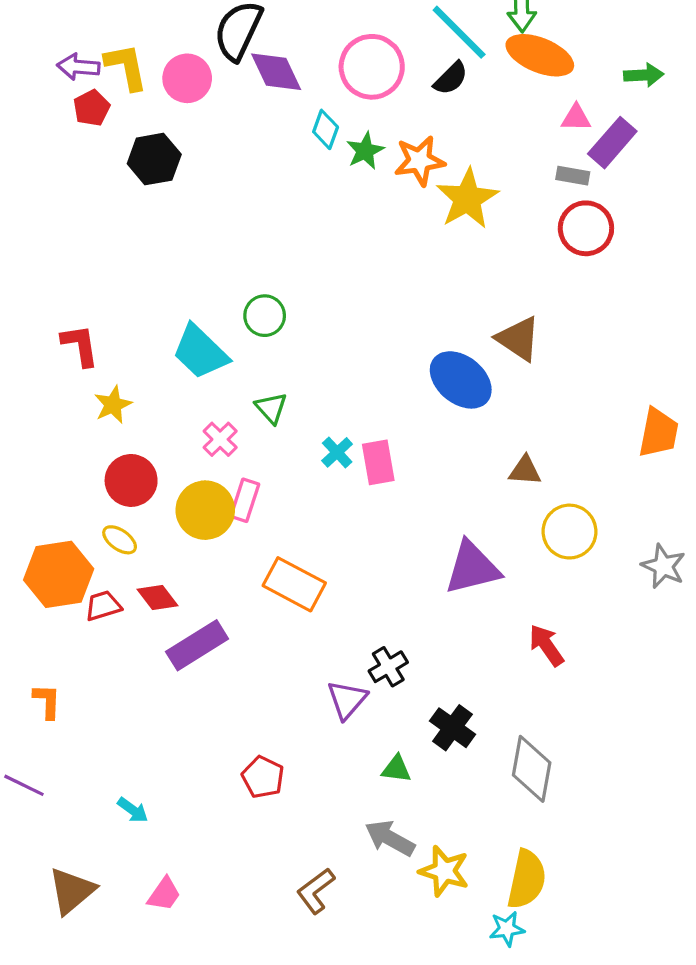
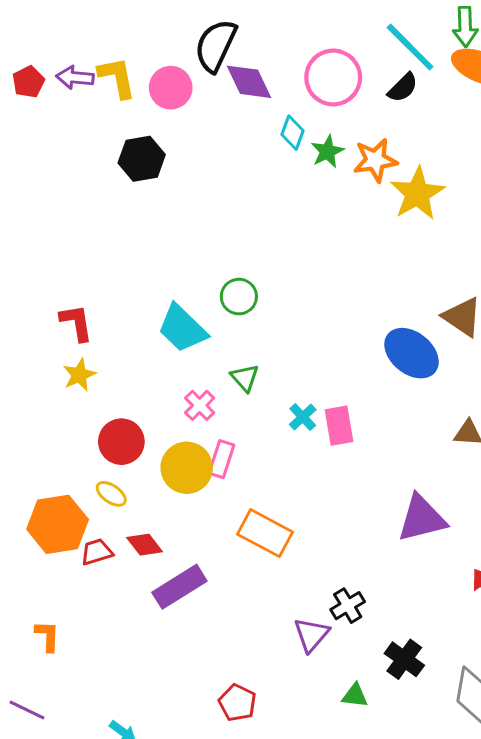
red pentagon: (92, 108) -> (29, 82), moved
yellow star: (113, 405) -> (79, 375), moved

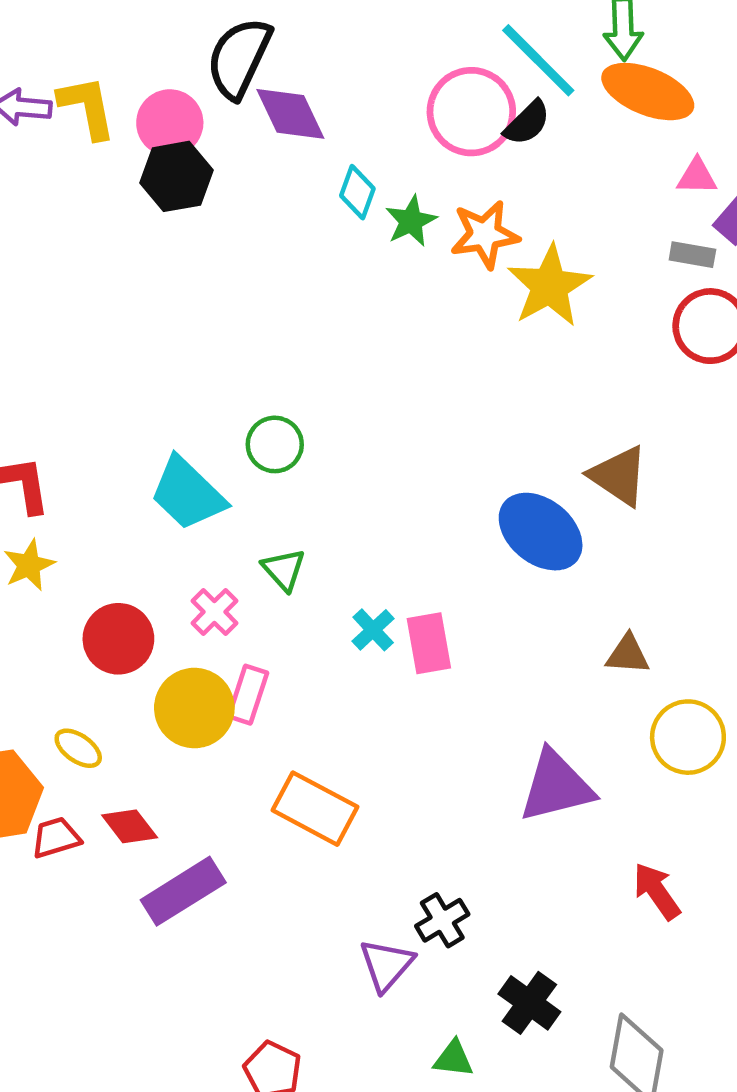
pink circle: (333, 77) -> (471, 112), moved
black hexagon: (142, 159) -> (176, 176), moved
red circle: (121, 442) -> (118, 639), moved

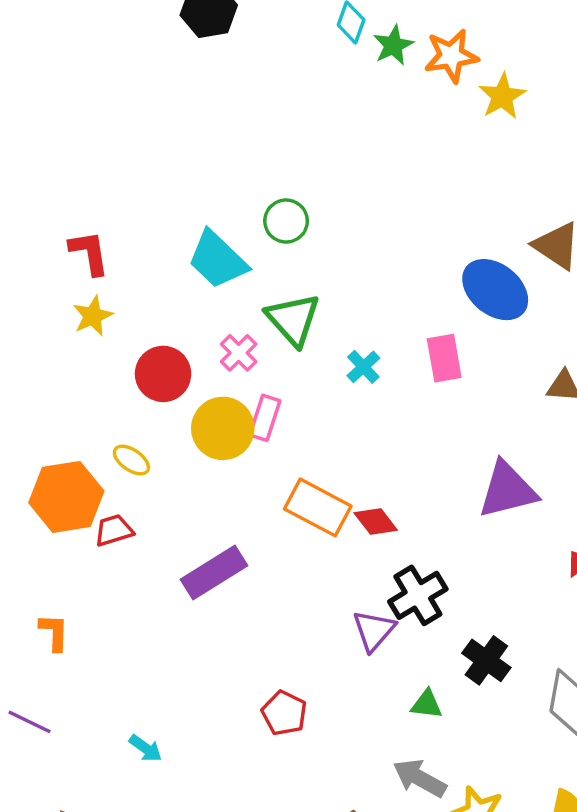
yellow star: (549, 286) -> (502, 96), size x0.7
green triangle: (284, 570) -> (293, 319), size x1.6
pink rectangle: (429, 643) -> (444, 358), moved
red diamond: (130, 826) -> (376, 522), moved
black cross: (442, 920) -> (418, 595), size x1.4

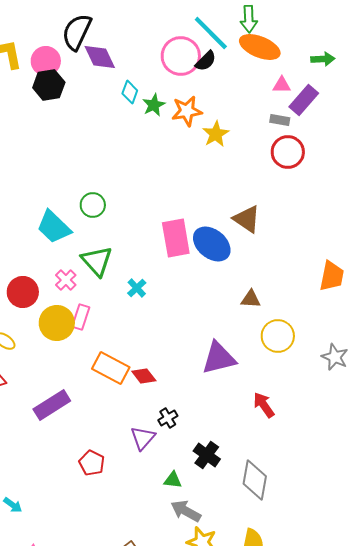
pink rectangle: (444, 358) -> (176, 238), moved, size x1.4
black cross: (418, 595) -> (168, 418), size x0.6
red pentagon: (284, 713) -> (92, 463), moved
gray arrow: (420, 778) -> (186, 511), moved

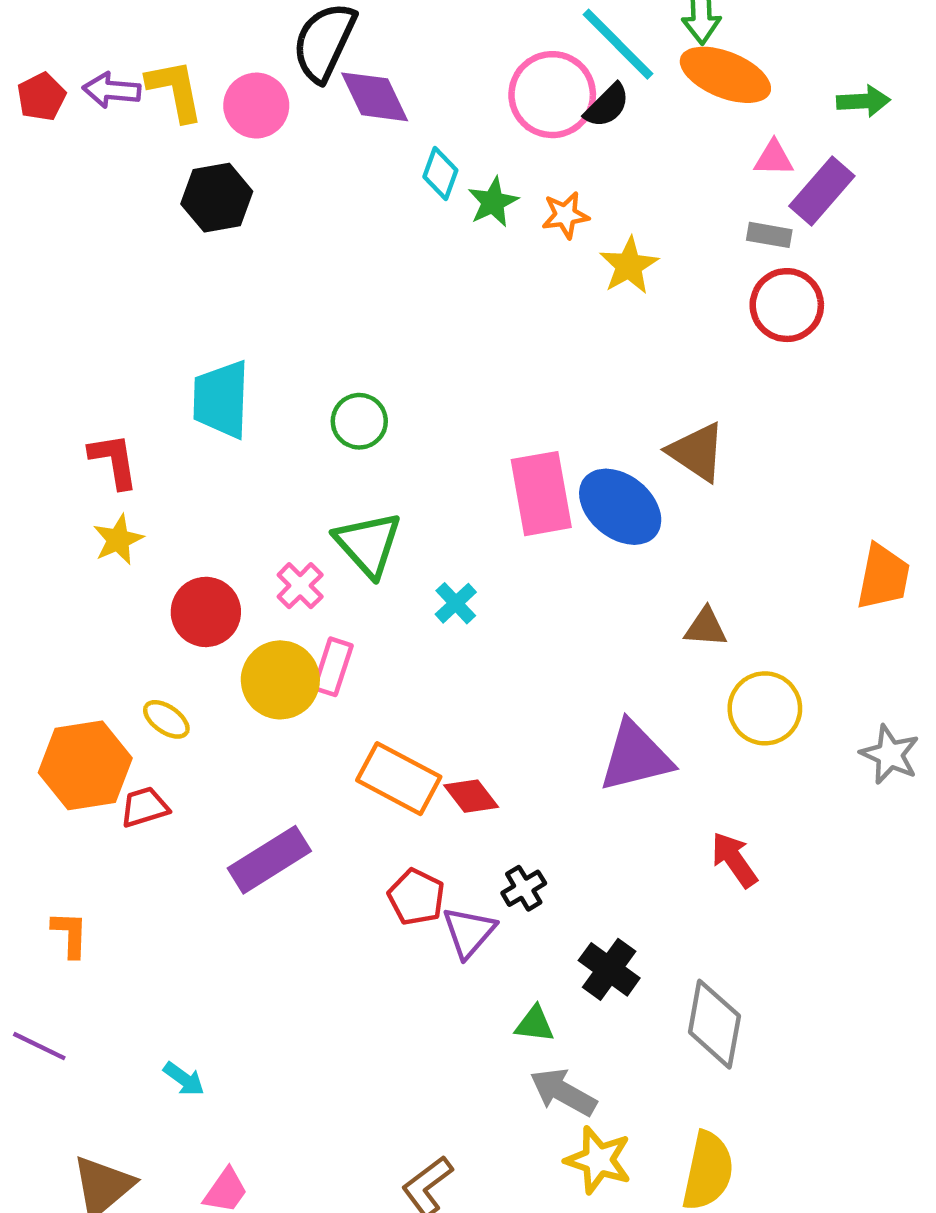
black hexagon: (49, 85) -> (217, 198), moved
orange star: (187, 111) -> (565, 215), size x0.7
cyan trapezoid: (54, 227) -> (221, 399), moved, turned 48
red pentagon: (92, 463) -> (416, 897), moved

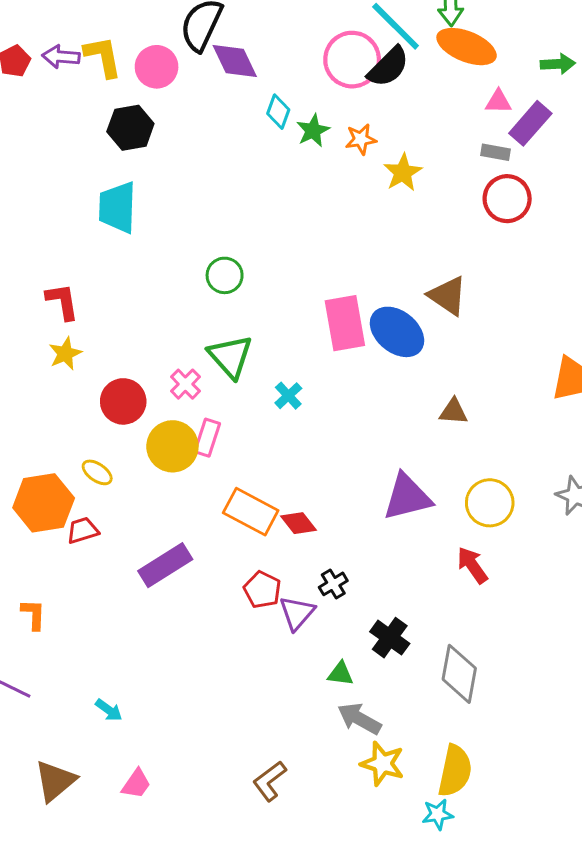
black semicircle: (607, 106) -> (388, 67), size x1.4
cyan trapezoid: (221, 399) -> (117, 207), moved
yellow circle: (765, 708) -> (490, 503), moved

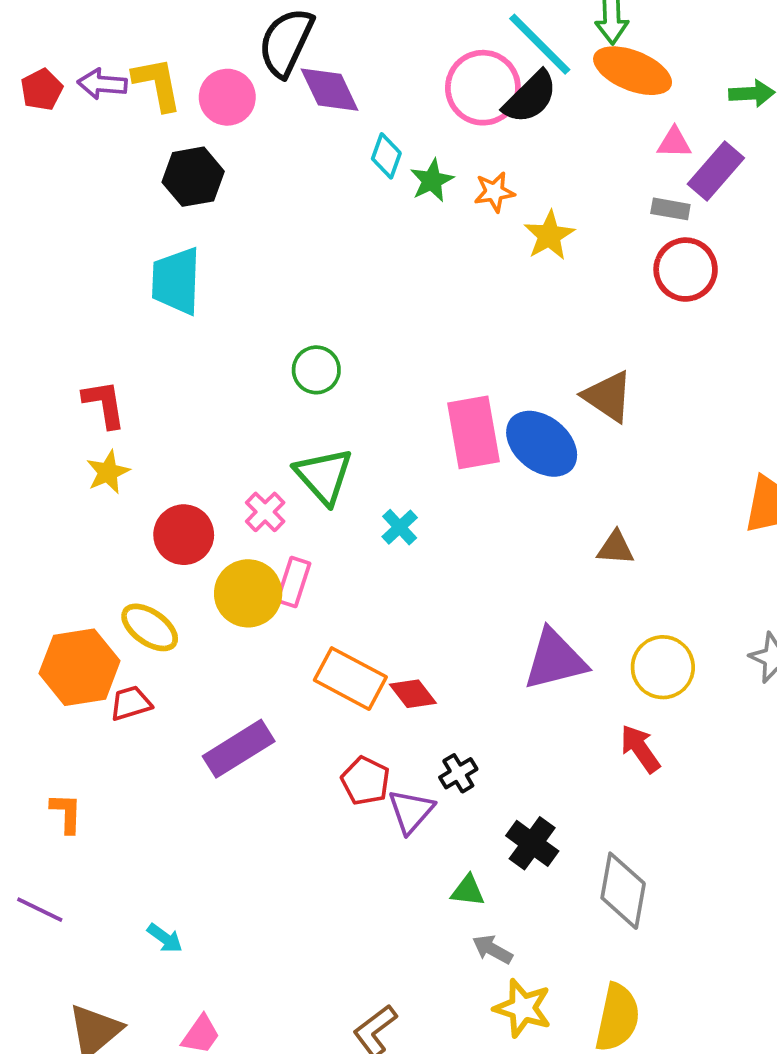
yellow ellipse: (97, 472) -> (150, 627), size x1.4
gray arrow: (359, 719) -> (492, 949), size x0.7

